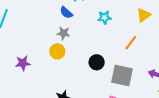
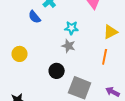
gray star: (64, 33) -> (68, 46), moved
orange line: (131, 43) -> (105, 57), moved, turned -35

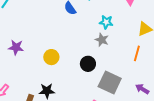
yellow circle: (20, 54) -> (51, 57), moved

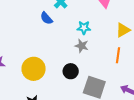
yellow circle: (51, 57) -> (34, 69), size x1.5

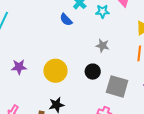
cyan star: (84, 28) -> (103, 11), moved

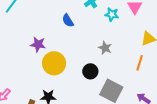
blue semicircle: (66, 20) -> (68, 21), moved
purple star: (19, 67) -> (38, 44), moved

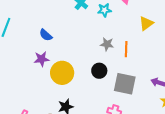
blue semicircle: (68, 21) -> (46, 35), moved
orange line: (140, 63) -> (126, 49), moved

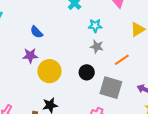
cyan star: (104, 10) -> (95, 26), moved
orange line: (126, 49) -> (122, 60), moved, turned 49

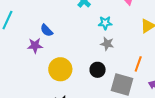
purple star: (30, 56) -> (35, 46), moved
orange line: (122, 60) -> (138, 64), moved, turned -35

